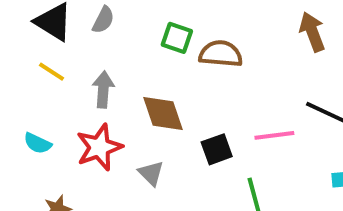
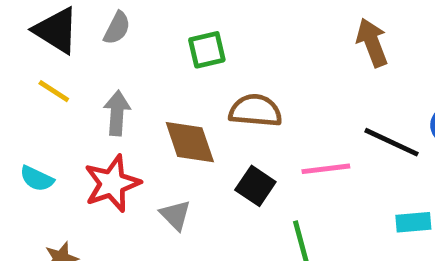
green square: (177, 38) -> (207, 50), turned -32
brown semicircle: (221, 54) -> (255, 111), moved
black square: (217, 149) -> (255, 186), turned -36

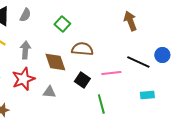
green square: (207, 50) -> (62, 24), turned -35
gray triangle: (175, 215) -> (49, 92), turned -40

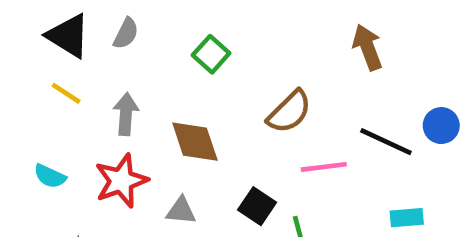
brown semicircle: (82, 49) -> (289, 112), moved, turned 130
black square: (82, 80) -> (257, 206), moved

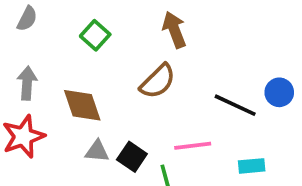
brown arrow: (368, 47) -> (174, 30), moved
pink line: (324, 167) -> (193, 146), moved
gray triangle: (181, 211) -> (97, 151), moved

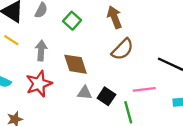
brown arrow: (174, 30) -> (114, 17), moved
green square: (95, 35) -> (72, 21), moved

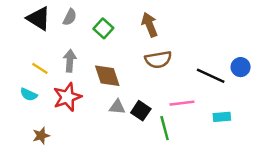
yellow line: (11, 40) -> (40, 68), moved
brown semicircle: (122, 49) -> (158, 60), turned 35

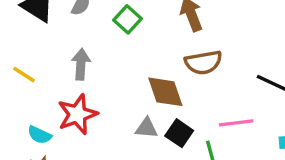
yellow line: (40, 68) -> (24, 75), moved
brown diamond: (107, 76) -> (165, 92), moved
cyan semicircle: (29, 94) -> (40, 135), moved

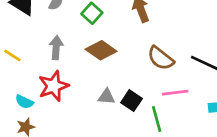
brown semicircle: (203, 63) -> (161, 58), moved, turned 48
brown diamond: (165, 92) -> (101, 50), moved, turned -36

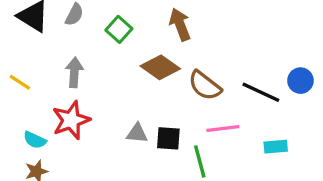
brown diamond: (101, 50) -> (160, 67), moved
black square: (132, 101) -> (168, 138), turned -30

